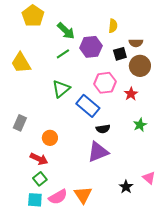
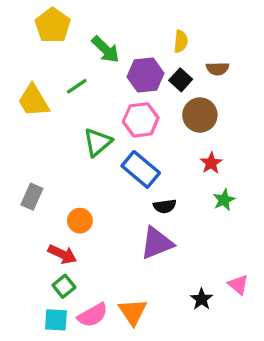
green line: (63, 54) -> (77, 86), moved
black square: (120, 54) -> (181, 80), moved, turned -32
brown circle: (140, 66) -> (200, 115), moved
pink hexagon: (105, 83) -> (141, 120), moved
red star: (131, 94) -> (211, 163), moved

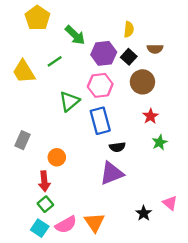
blue rectangle: (141, 169) -> (100, 121), turned 35
red arrow: (62, 254) -> (44, 181), turned 60
cyan square: (56, 320) -> (40, 228), turned 30

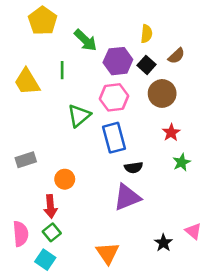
brown semicircle: (155, 49) -> (176, 56), turned -42
green line: (55, 61) -> (62, 70), turned -56
gray rectangle: (23, 140) -> (26, 160), turned 48
pink semicircle: (66, 225) -> (21, 234), moved, turned -65

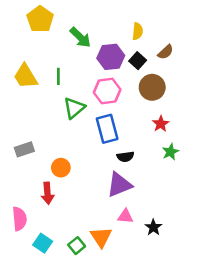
green line: (62, 70) -> (58, 76), moved
pink triangle: (193, 231) -> (125, 216), moved, turned -35
green square: (52, 232) -> (77, 246), moved

